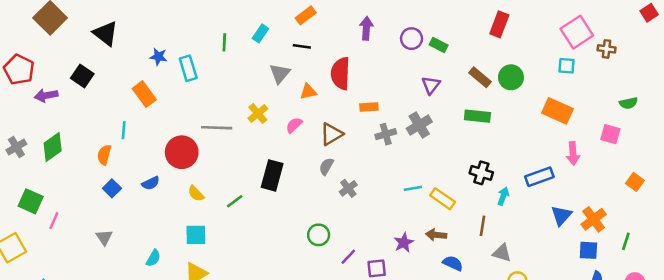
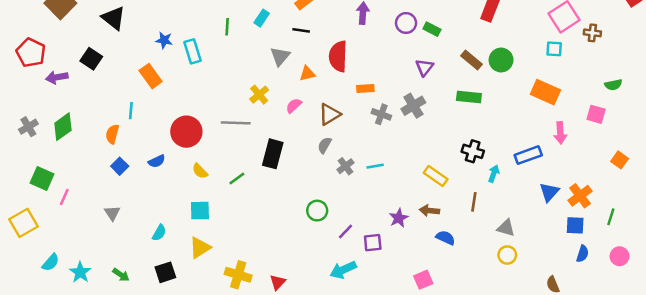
gray line: (217, 128) -> (236, 123), moved
gray cross: (386, 134) -> (381, 114), turned 36
cyan line: (413, 188) -> (375, 166), moved
gray triangle: (502, 253) -> (506, 228), moved

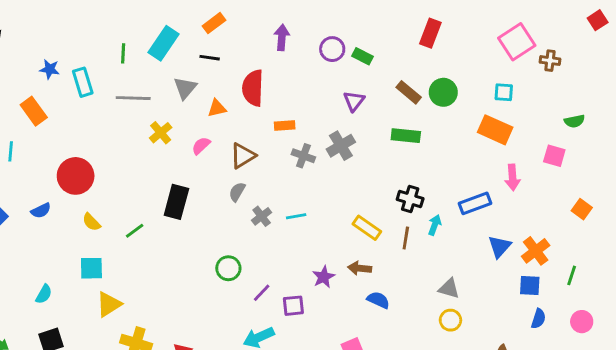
cyan rectangle: (262, 18) -> (164, 43), size x1.6
cyan square: (554, 49) -> (504, 92), moved
gray line: (236, 123) -> (133, 98), moved
brown line: (474, 202) -> (406, 238), moved
yellow triangle: (200, 248) -> (109, 304), moved

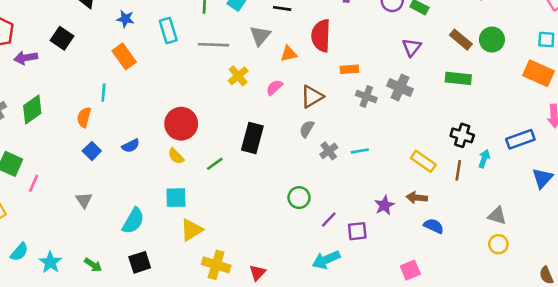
blue star: (50, 69) -> (125, 19), moved
gray cross: (341, 146) -> (400, 87), turned -35
red circle: (76, 176) -> (181, 124), moved
cyan semicircle: (44, 294) -> (133, 221), size x1.5

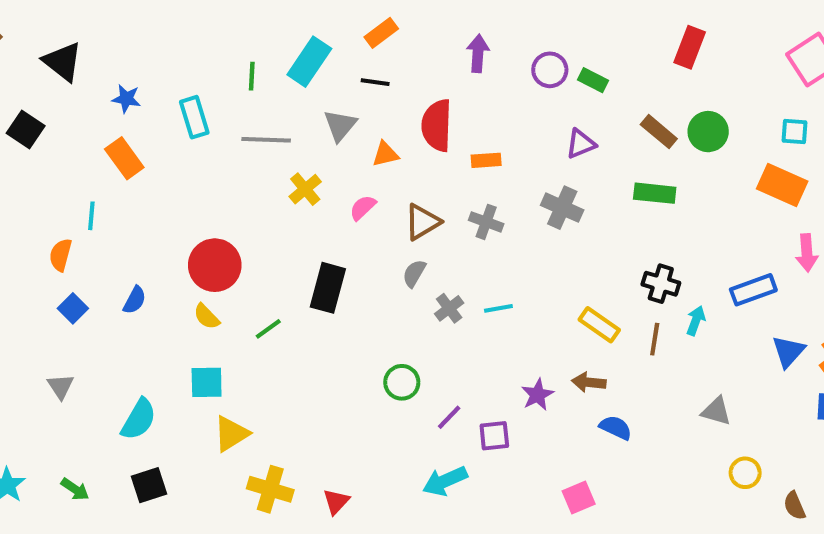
purple triangle: (412, 47) -> (581, 144), turned 30
orange rectangle: (349, 69) -> (486, 160), moved
gray cross: (366, 97) -> (486, 222), moved
blue semicircle: (131, 146) -> (135, 300), turned -36
yellow circle: (498, 244) -> (745, 473), moved

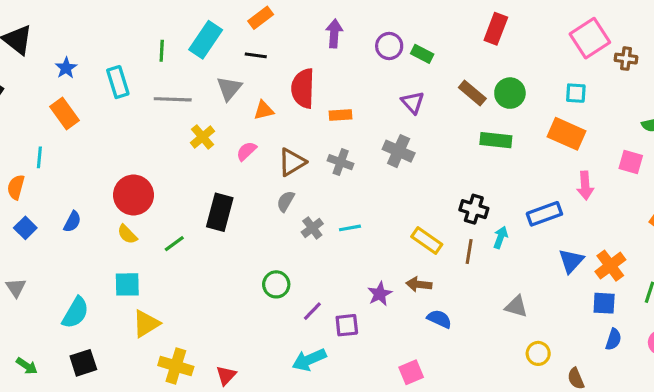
blue star: (126, 99) -> (66, 68), turned 30
purple triangle: (581, 144) -> (413, 102), turned -50
green rectangle: (655, 193) -> (496, 140), moved

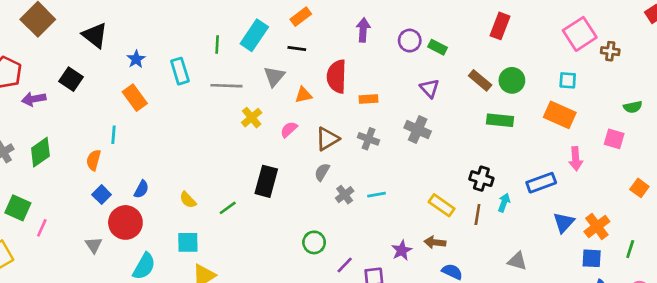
red circle: (133, 195) -> (125, 222), moved

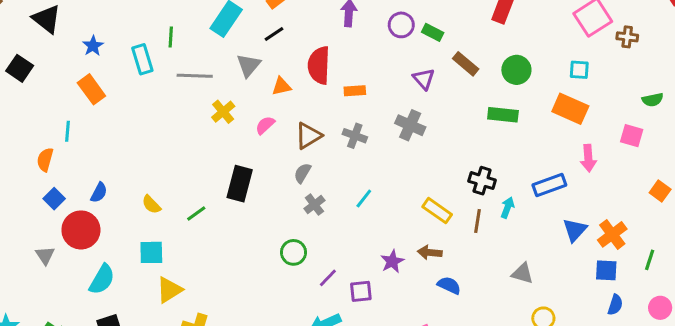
green line: (217, 45) -> (171, 37), moved
black line: (297, 49) -> (274, 34), turned -42
brown rectangle: (480, 80) -> (466, 64), moved
gray cross: (345, 195) -> (314, 205), moved
cyan line: (376, 195) -> (364, 199), turned -42

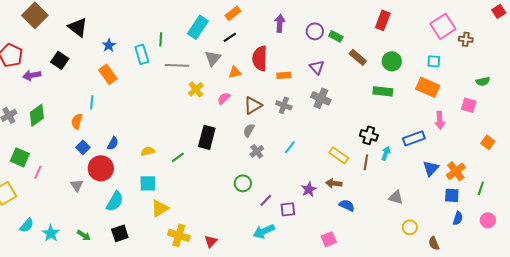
purple triangle: (424, 79) -> (317, 67), moved
yellow semicircle: (151, 205) -> (148, 151), turned 120

